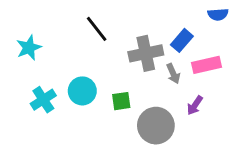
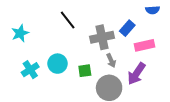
gray arrow: (173, 74) -> (111, 61), moved
purple arrow: (195, 105) -> (136, 74), size x1.6

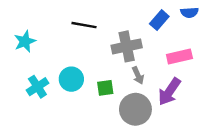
black line: (68, 20) -> (84, 25), turned -42
blue rectangle: (127, 28) -> (159, 20), moved

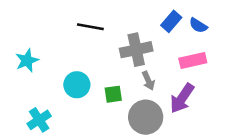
blue semicircle: (189, 13) -> (198, 25), moved, turned 36
cyan star: (25, 41) -> (27, 60), moved
cyan cross: (37, 87) -> (39, 120), moved

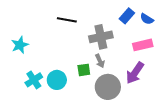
gray arrow: (148, 81) -> (100, 61), moved
cyan circle: (77, 85) -> (57, 80), moved
cyan cross: (39, 120) -> (34, 80), moved

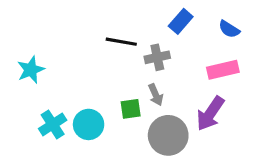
blue rectangle: (127, 16) -> (181, 21), moved
black line: (67, 20) -> (121, 42), moved
gray cross: (101, 37) -> (157, 57), size x0.7

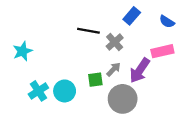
gray cross: (157, 57) -> (115, 42), turned -30
gray arrow: (156, 95) -> (113, 69), turned -112
purple arrow: (210, 114) -> (140, 70), moved

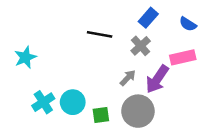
gray cross: (115, 42) -> (141, 46), moved
green square: (95, 80) -> (101, 115), moved

